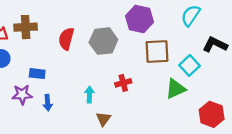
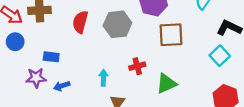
cyan square: (189, 65) -> (220, 56), moved
green triangle: (176, 89) -> (166, 84), moved
blue arrow: (48, 103) -> (62, 86), turned 77

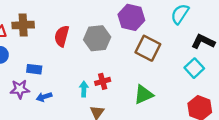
brown square: (171, 35) -> (148, 48), turned 30
red cross: (137, 66) -> (103, 81), moved

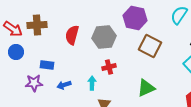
red cross: (103, 81) -> (109, 67), moved
blue arrow: (44, 97) -> (64, 85), moved

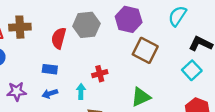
gray hexagon: (104, 37) -> (86, 25), moved
blue rectangle: (47, 65) -> (50, 69), moved

